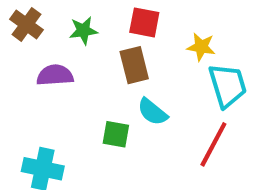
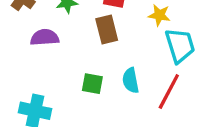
cyan semicircle: (152, 112) -> (131, 80), moved, turned 40

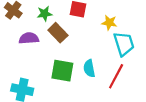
brown rectangle: (107, 29) -> (58, 33), moved, turned -30
green square: (92, 84) -> (62, 71), size x1.5

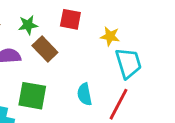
green square: (62, 71) -> (32, 96), moved

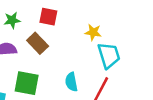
red square: (70, 19) -> (48, 17), moved
green star: (28, 25) -> (12, 20), moved

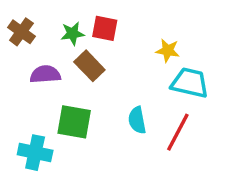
green star: (12, 20) -> (72, 34), moved
cyan trapezoid: (109, 55) -> (190, 83), turned -60

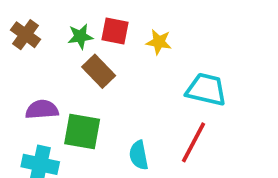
yellow star: (168, 51) -> (159, 42), moved
purple semicircle: (45, 74) -> (42, 110), moved
cyan semicircle: (137, 120) -> (139, 155), moved

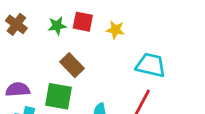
brown rectangle: (99, 71) -> (72, 65), moved
purple semicircle: (42, 110) -> (18, 89), moved

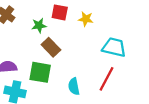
green star: (57, 26) -> (39, 25), moved

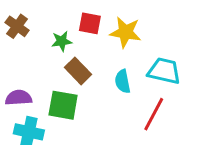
yellow star: (86, 19) -> (126, 32), size x1.5
cyan semicircle: (74, 86) -> (123, 81), moved

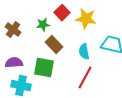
red square: (90, 23) -> (62, 13), turned 35
brown cross: (17, 26) -> (13, 30), moved
red line: (154, 114) -> (85, 78), moved

